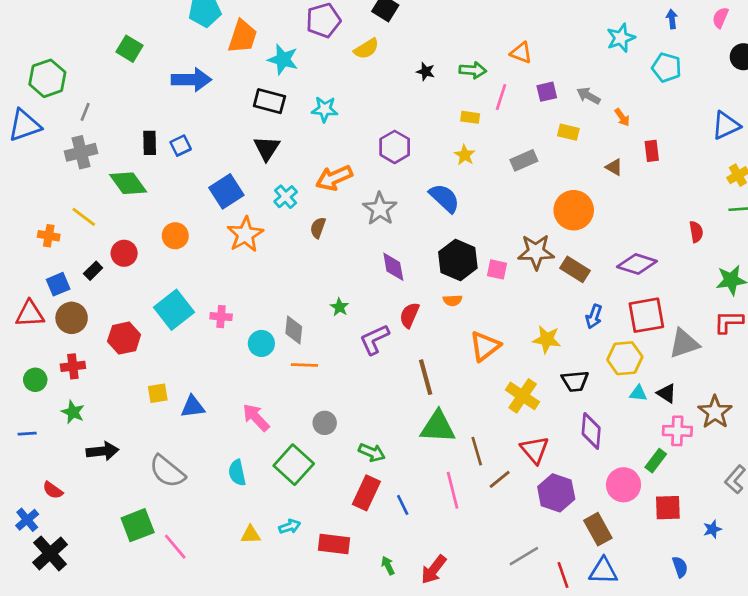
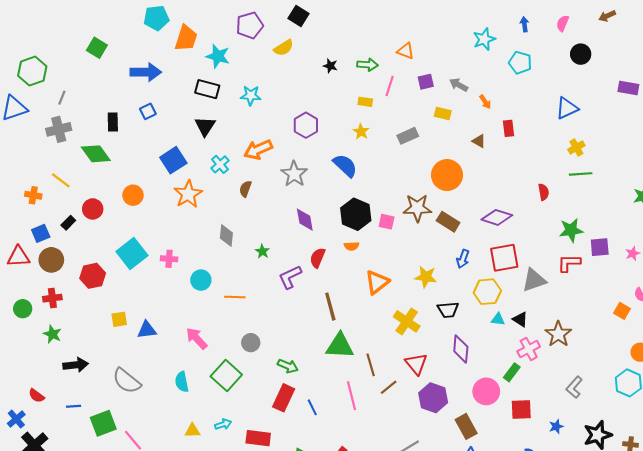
blue square: (181, 146) -> (148, 111), moved
gray diamond: (294, 330) -> (226, 235), moved
pink cross: (677, 431) -> (529, 349), turned -30
blue line: (27, 434) -> (74, 406), moved

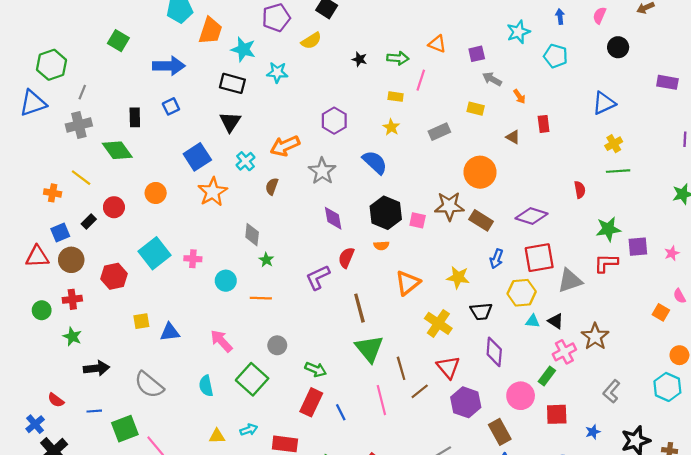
purple square: (426, 82) -> (477, 54), moved
cyan star: (251, 95) -> (277, 72), moved
green star: (262, 251) -> (266, 260), moved
green triangle: (340, 346) -> (369, 349), turned 48

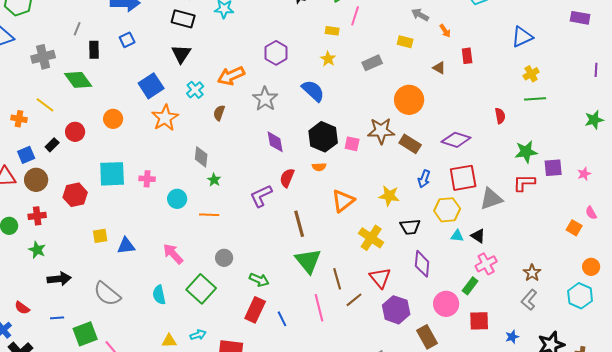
gray line: (82, 92) -> (77, 29), moved
cyan square: (155, 253) -> (112, 174), turned 36
brown star: (595, 337) -> (532, 273), moved, size x0.7

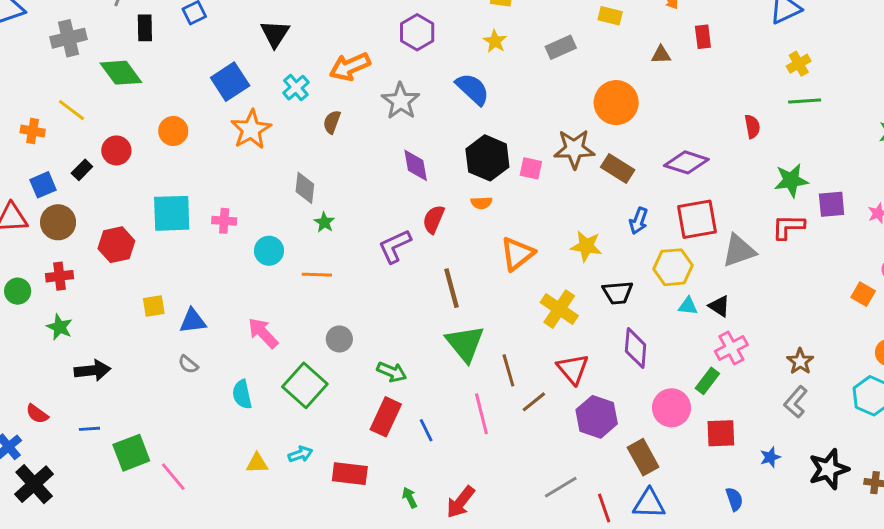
brown triangle: (439, 68) -> (661, 55), turned -32
gray semicircle: (107, 294) -> (188, 364), moved, size x0.5

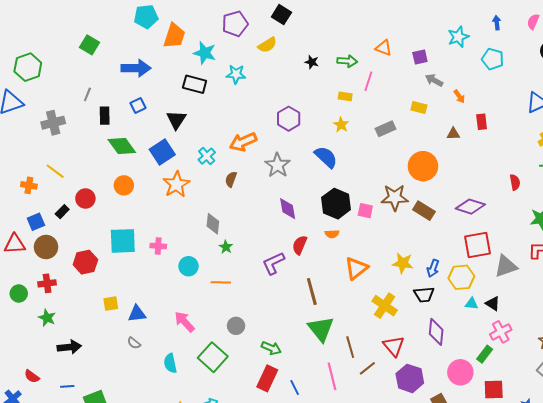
black triangle: (275, 34) -> (176, 120), moved
green diamond: (121, 73) -> (122, 146), moved
blue arrow: (639, 221) -> (433, 268), moved

